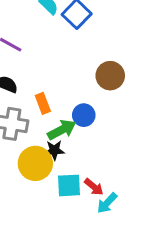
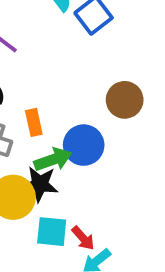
blue circle: (84, 115) -> (84, 145), size x1.4
black star: (54, 150) -> (40, 184), size x1.4

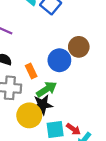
blue circle: (84, 145) -> (59, 60), moved

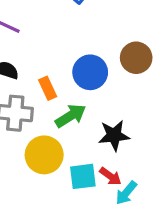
brown circle: (79, 47) -> (136, 58), moved
black star: (42, 105) -> (114, 135), moved

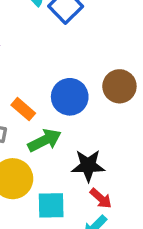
orange rectangle: (48, 88) -> (23, 109), turned -30
red arrow: (110, 176) -> (101, 198), moved

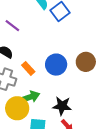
green arrow: (45, 140) -> (30, 97), moved

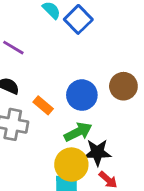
green arrow: (30, 97) -> (78, 132), moved
yellow circle: (17, 108) -> (71, 165), moved

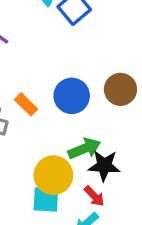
green arrow: (78, 132) -> (84, 149), moved
black star: (97, 152) -> (104, 166), moved

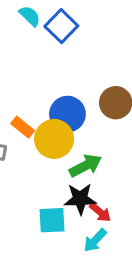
black star: (104, 166) -> (80, 199), moved
yellow circle: (53, 175) -> (54, 139), moved

